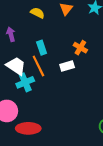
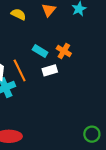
cyan rectangle: (42, 48) -> (40, 51), moved, turned -40

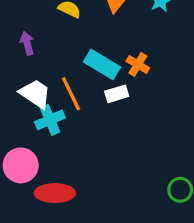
cyan rectangle: (40, 51) -> (102, 64), size x1.5

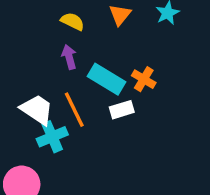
purple arrow: (27, 43) -> (69, 57), moved

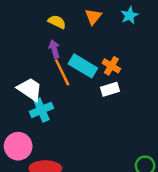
orange line: (74, 110) -> (62, 72), moved
white rectangle: (122, 110) -> (110, 89), moved

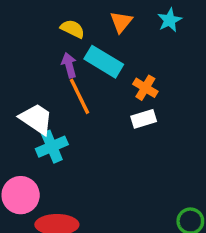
cyan rectangle: (83, 66) -> (104, 62), moved

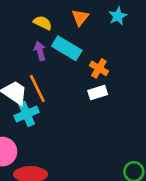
orange line: (79, 96) -> (37, 89), moved

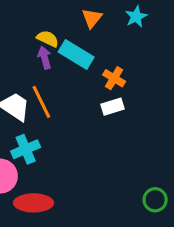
yellow semicircle: (43, 23) -> (48, 39), moved
cyan cross: (27, 114) -> (26, 149), moved

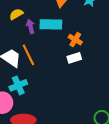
yellow semicircle: (48, 39) -> (16, 14), moved, turned -56
cyan rectangle: (76, 54) -> (51, 24), turned -30

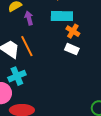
cyan rectangle: (51, 24) -> (62, 16), moved
white rectangle: (74, 58) -> (72, 49), turned 40

